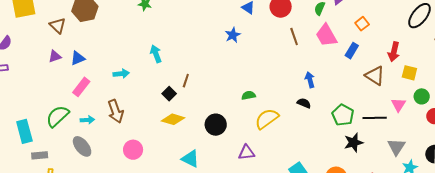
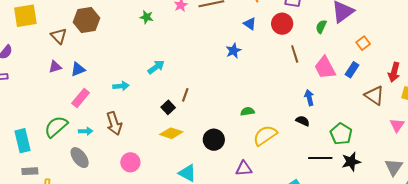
pink trapezoid: (326, 35) -> (325, 68), moved
cyan arrow: (156, 54) -> (156, 67), turned 72
black line: (375, 118) -> (320, 158), moved
gray rectangle: (40, 155) -> (30, 171), moved

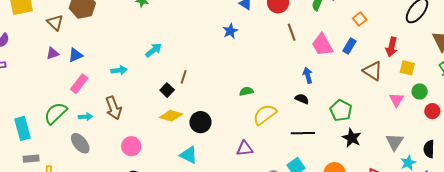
black circle: (214, 140) -> (200, 122), moved
black line: (320, 158) -> (303, 133), moved
black star: (351, 162) -> (352, 138), turned -30

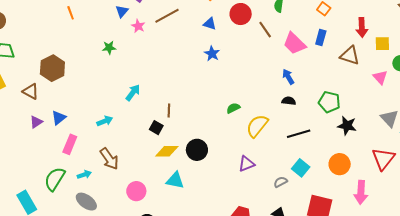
blue star: (230, 31) -> (212, 54), moved
brown line: (292, 32) -> (265, 30), moved
cyan triangle: (189, 155) -> (175, 180), moved

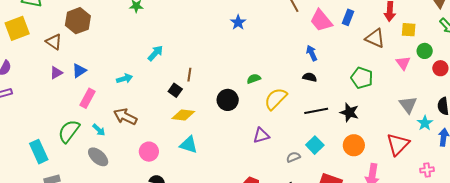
green pentagon: (329, 102) -> (362, 78), moved
black star: (347, 126) -> (349, 112), moved
black circle: (197, 150) -> (228, 100), moved
brown arrow: (109, 159) -> (125, 117), turned 145
cyan arrow: (84, 175) -> (99, 130), turned 56

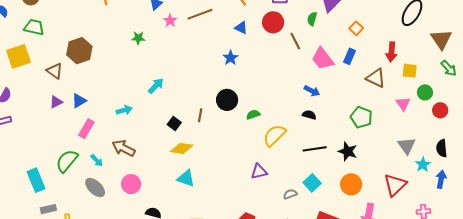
blue star: (238, 22) -> (231, 58), moved
blue arrow: (312, 53) -> (312, 91), turned 140
brown line: (189, 75) -> (200, 115), moved
black circle: (228, 100) -> (227, 100), moved
pink circle: (149, 152) -> (131, 184), moved

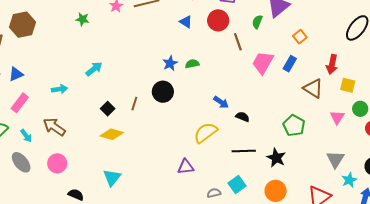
blue star: (231, 58) -> (170, 63), moved
pink trapezoid: (323, 59) -> (263, 63), turned 60
blue arrow: (312, 91) -> (221, 102), moved
green semicircle: (253, 115) -> (192, 64), moved
cyan triangle: (186, 178) -> (112, 178), moved, turned 42

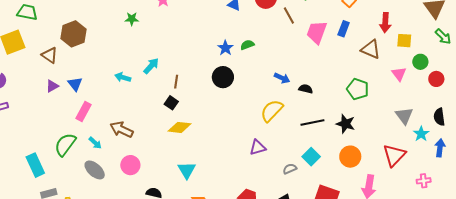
blue triangle: (16, 74) -> (75, 84), turned -35
cyan arrow: (60, 89) -> (123, 77), moved, turned -147
brown line: (134, 104) -> (176, 82), moved

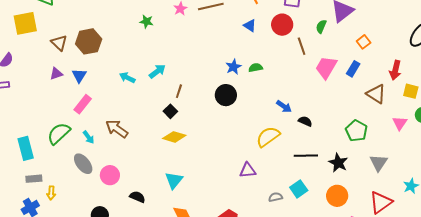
brown hexagon: (73, 34) -> (89, 41), moved
gray triangle: (404, 116) -> (379, 163), moved
pink circle: (130, 165) -> (110, 175), moved

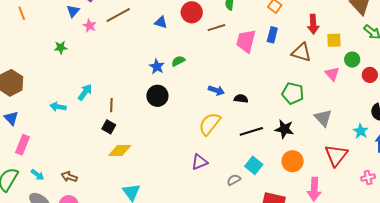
brown line: (302, 46) -> (216, 28), turned -72
brown arrow: (117, 129) -> (69, 177), moved, size x0.7

